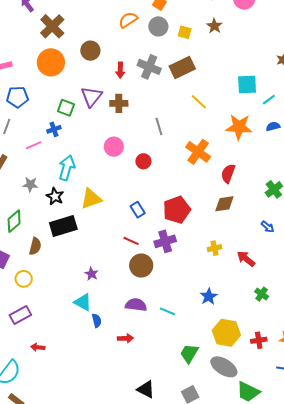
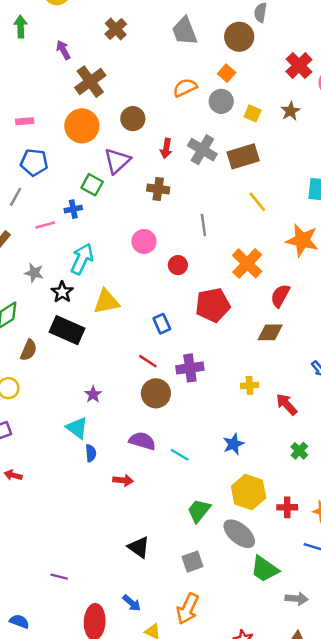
purple triangle: (91, 97) -> (117, 161), moved
red pentagon: (177, 210) -> (213, 305), moved
black rectangle: (63, 226) -> (67, 330), turned 32

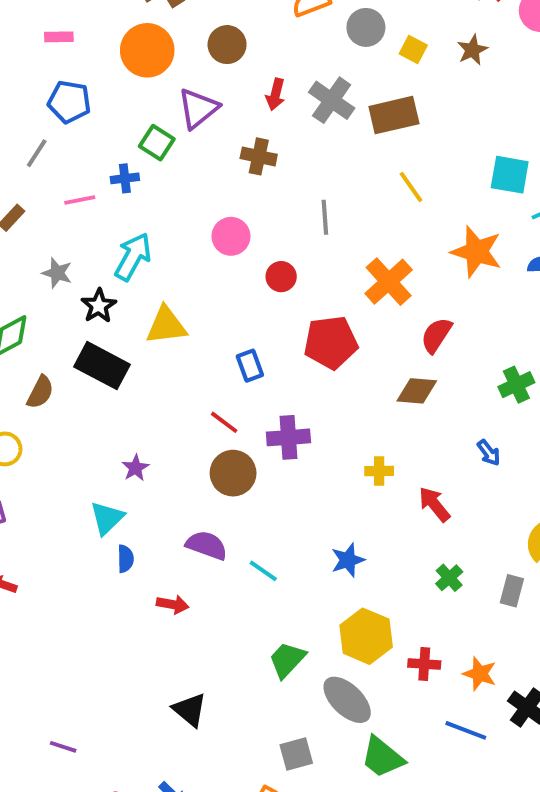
cyan triangle: (77, 428) -> (107, 518), turned 35
gray square: (192, 562) -> (296, 754), moved

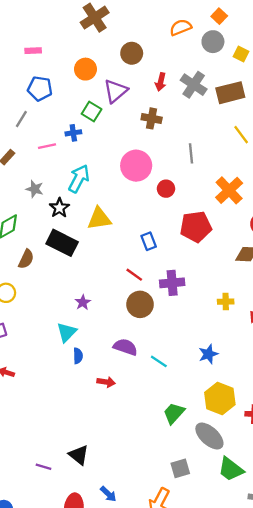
orange circle: (147, 50) -> (85, 69), moved, size x0.7
pink circle: (231, 236) -> (136, 166), size x1.4
black triangle: (190, 710) -> (79, 455), moved

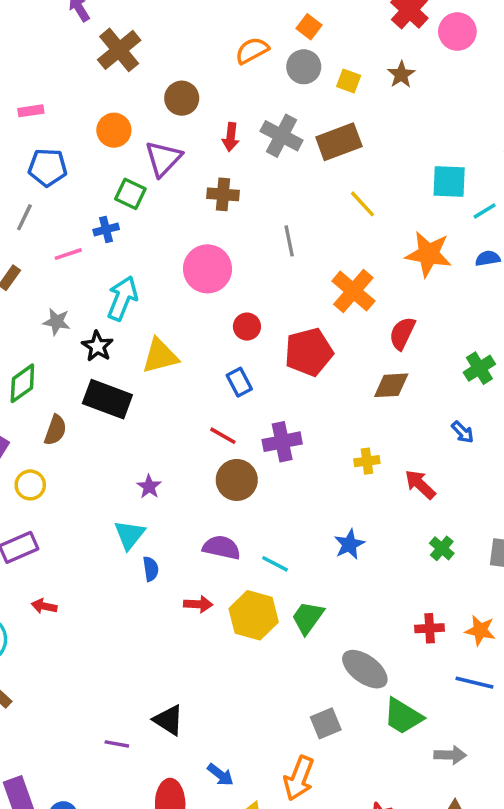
red circle: (166, 189) -> (247, 327), moved
yellow hexagon: (220, 398) -> (254, 615), moved
green trapezoid: (174, 413) -> (308, 618), moved

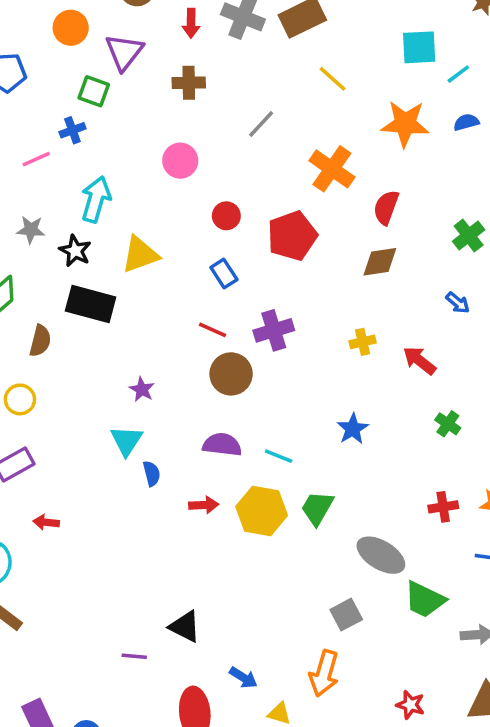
gray line: (289, 241) -> (261, 124), turned 60
pink circle: (207, 269) -> (180, 161), size x0.7

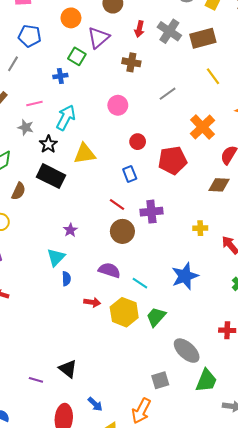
pink line: (36, 159) -> (34, 104), moved
blue star: (353, 429) -> (185, 276), size x1.5
green trapezoid: (425, 600) -> (206, 381), turned -105

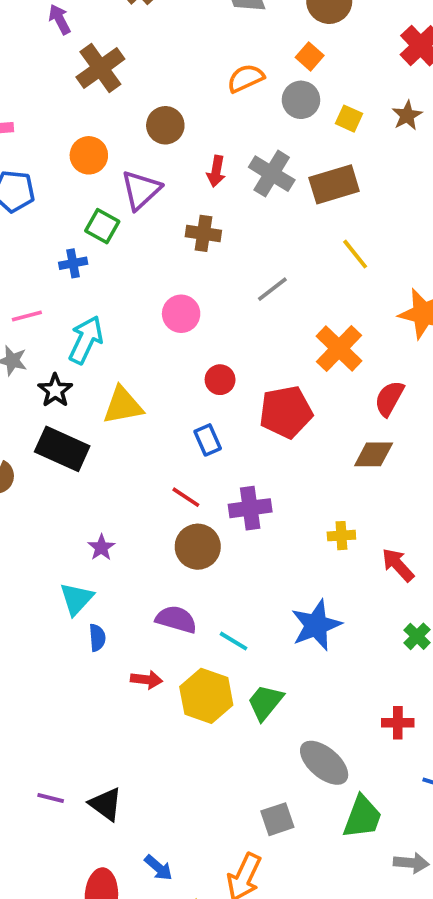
purple line: (36, 380) -> (51, 798), moved

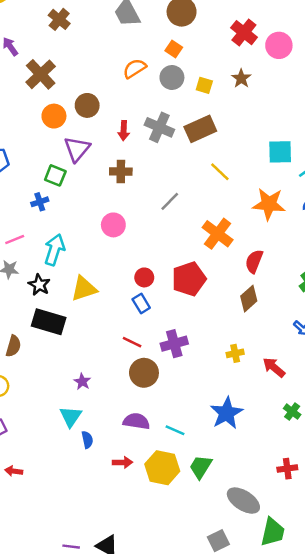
orange circle: (89, 155) -> (54, 116), moved
red circle: (220, 380) -> (144, 277), moved
brown diamond: (374, 454) -> (249, 299), turned -35

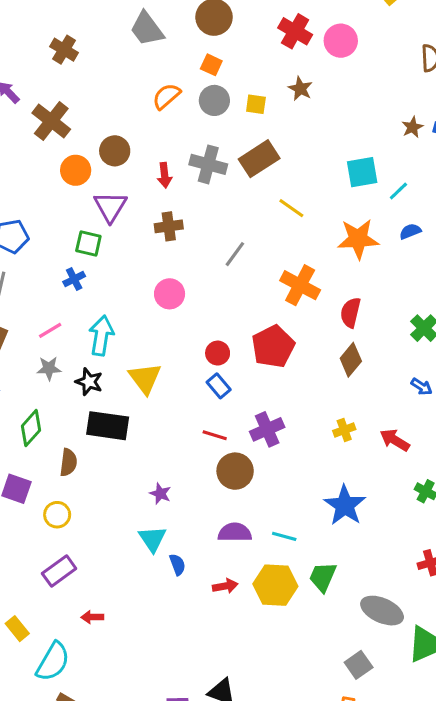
yellow triangle: (84, 289) -> (145, 378), turned -40

